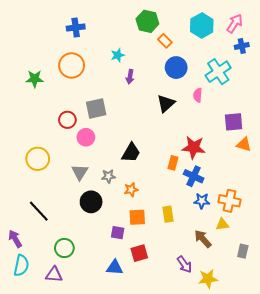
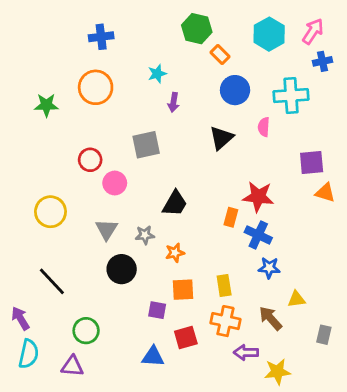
cyan cross: (218, 72) -> (291, 96), turned 30
gray square: (96, 109) -> (146, 145), moved
orange cross: (229, 201) -> (225, 321), moved
purple arrow: (184, 264) -> (246, 352), turned 126

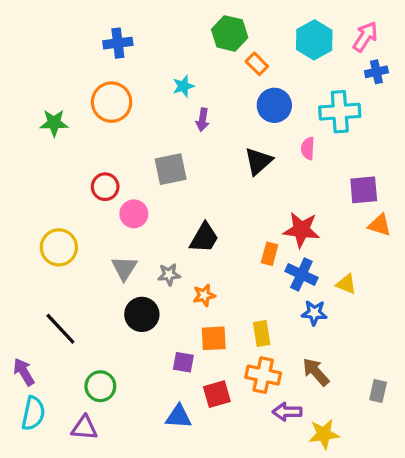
yellow triangle: (297, 299) -> (346, 284), moved, turned 30

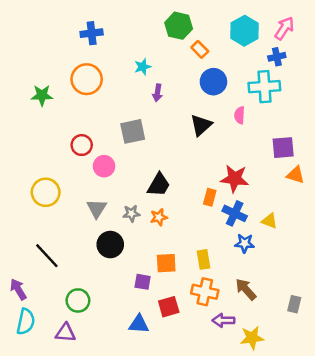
blue cross: (376, 72) -> (277, 57), moved
orange star: (204, 295) -> (159, 217), moved

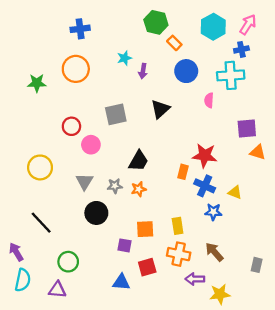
purple arrow: (158, 93) -> (143, 71), moved
black triangle: (201, 125) -> (160, 109), moved

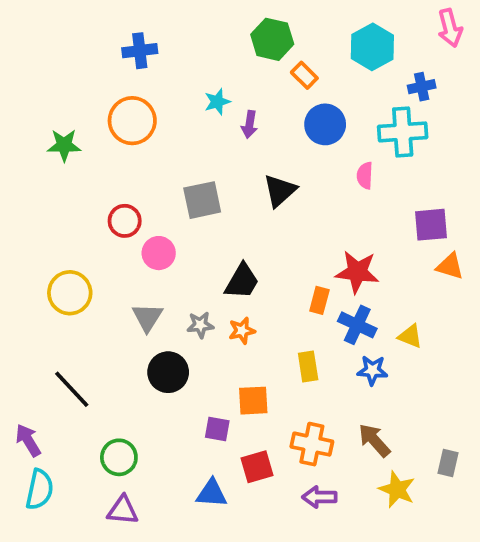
pink arrow: (248, 25) -> (450, 28), moved, turned 132
yellow rectangle: (178, 226) -> (308, 367), moved
purple arrow: (195, 279) -> (319, 497), moved
purple triangle: (57, 290) -> (123, 510), moved
yellow star: (220, 294) -> (397, 489), moved, turned 30

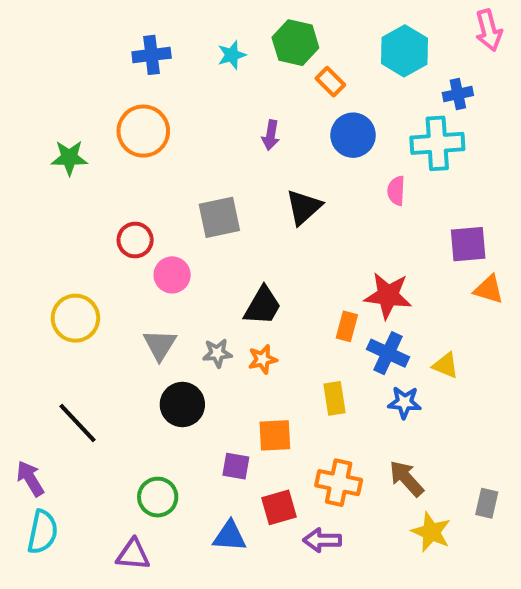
cyan star: (217, 102) -> (232, 55), moved
green circle: (119, 457) -> (158, 497), moved
purple arrow: (319, 497) -> (322, 540), moved

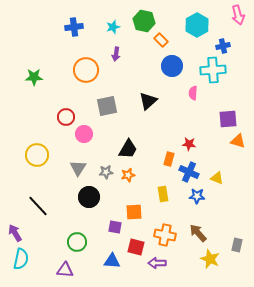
orange circle: (143, 131) -> (86, 70), moved
purple arrow: (271, 135) -> (116, 54), moved
red star: (388, 296) -> (189, 144), size x0.6
red square: (279, 507) -> (136, 247), turned 30

